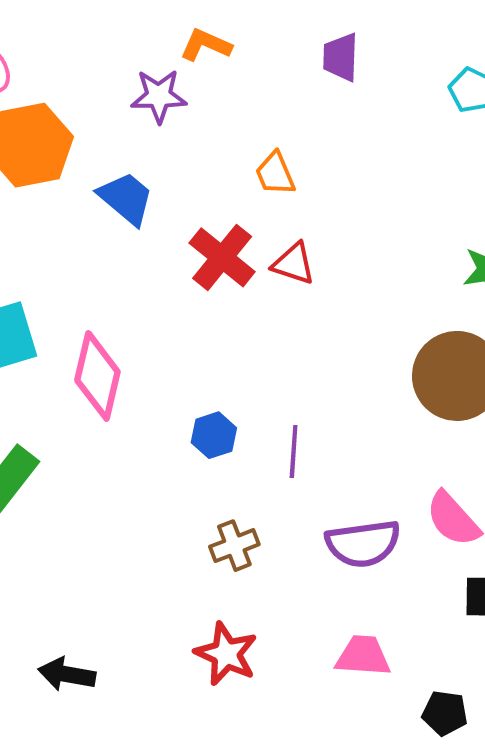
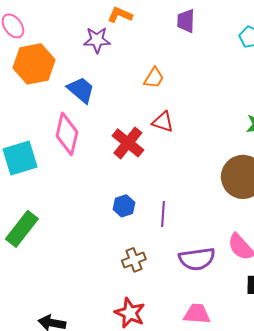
orange trapezoid: (275, 174) -> (154, 78), turned -125
red cross: (222, 257) -> (128, 143), moved
pink diamond: (97, 376) -> (67, 134), moved

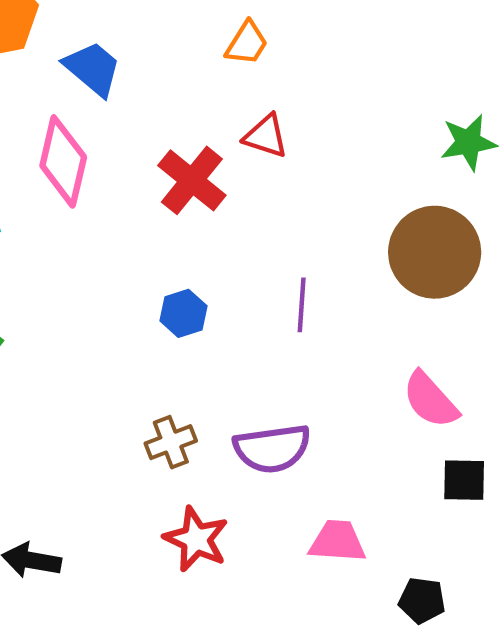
purple line: (163, 214) -> (302, 305), moved
purple semicircle: (197, 259) -> (272, 448), moved
brown cross: (134, 260) -> (171, 442), moved

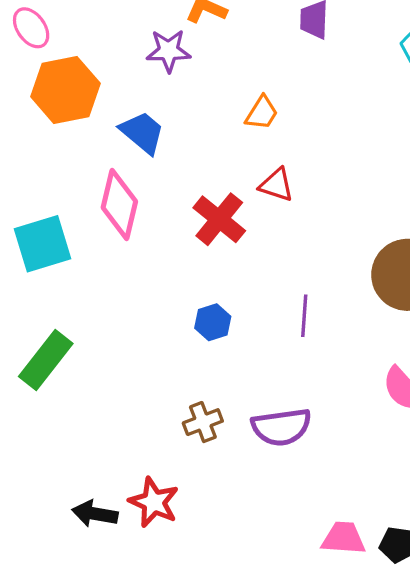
red star: (196, 539) -> (154, 502), moved
pink trapezoid: (338, 541) -> (344, 538), moved

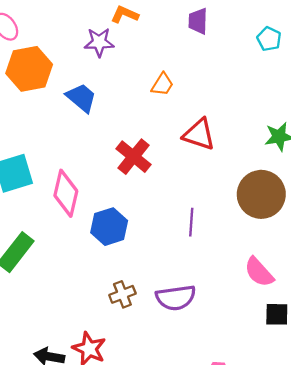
red triangle: (276, 185) -> (199, 134), moved, size x1.4
pink diamond: (119, 204) -> (66, 193), moved
blue hexagon: (213, 322) -> (109, 227), moved, size x1.5

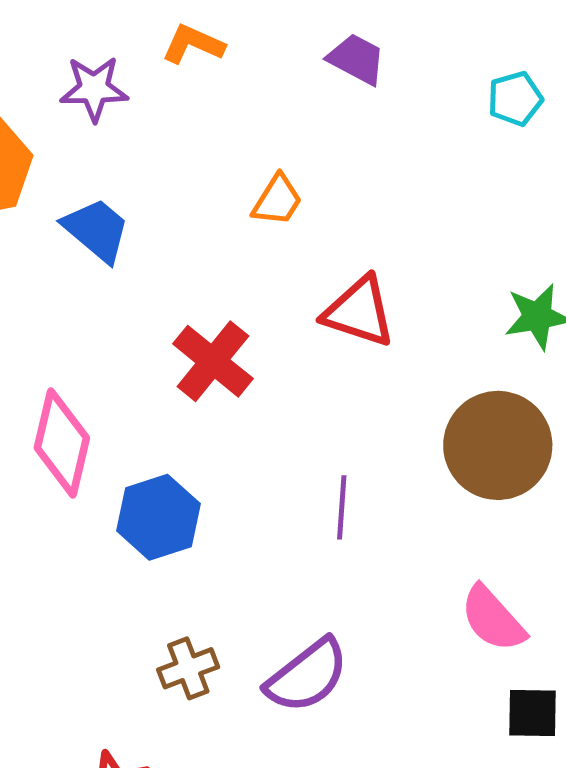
purple trapezoid: (198, 21) -> (357, 59), turned 116
cyan pentagon: (269, 39) -> (515, 99), turned 30
purple star: (99, 42) -> (94, 89), moved
purple semicircle: (176, 298) -> (307, 676), turned -30

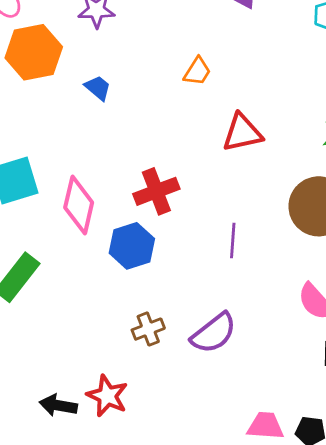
blue trapezoid: (97, 230) -> (98, 88), size x0.7
red triangle: (359, 312) -> (242, 133), turned -30
red cross: (213, 361) -> (156, 191), moved, turned 30

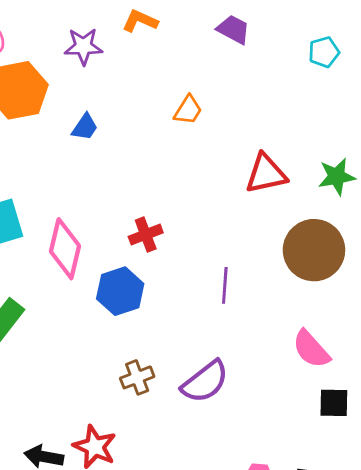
blue trapezoid: (98, 88) -> (85, 127), turned 84
red triangle: (242, 133) -> (266, 174), moved
red cross: (156, 191) -> (146, 235), size x0.7

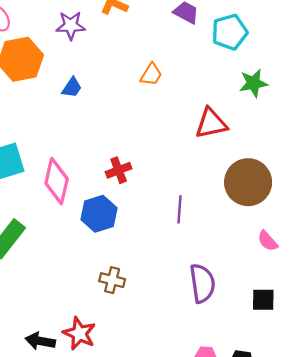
cyan pentagon: (324, 52) -> (230, 32), moved, size x1.5
green star: (337, 177) -> (254, 83), moved
pink semicircle: (311, 349) -> (268, 241), moved, size x0.7
brown cross: (137, 377) -> (112, 280), turned 35
purple semicircle: (205, 382) -> (202, 283), moved, turned -60

